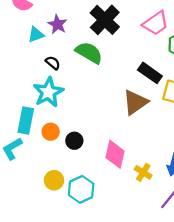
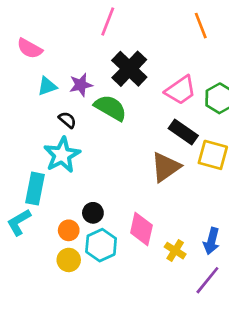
pink trapezoid: (156, 23) -> (181, 90), moved
purple star: (57, 24) -> (81, 85), moved, turned 30
orange circle: (51, 132) -> (69, 230), moved
cyan hexagon: (81, 189) -> (101, 245), moved

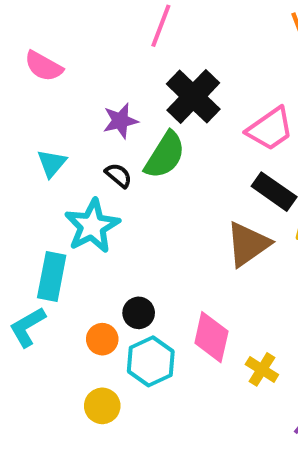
cyan triangle: (47, 86) -> (52, 163), moved, turned -30
green semicircle: (110, 108) -> (165, 155), turned 92
black semicircle: (67, 120) -> (118, 175), moved
yellow circle: (69, 260) -> (102, 406), moved

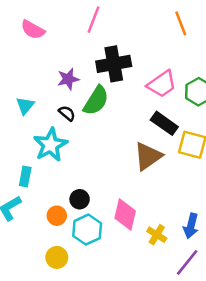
pink semicircle: (44, 66) -> (33, 30), moved
black cross: (193, 97) -> (114, 64), turned 36
cyan rectangle: (52, 276) -> (25, 176), size x0.7

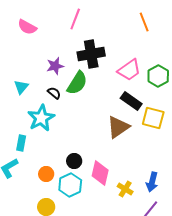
black circle: (80, 199) -> (74, 161), moved

